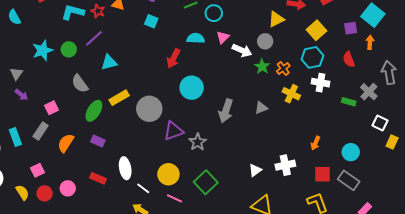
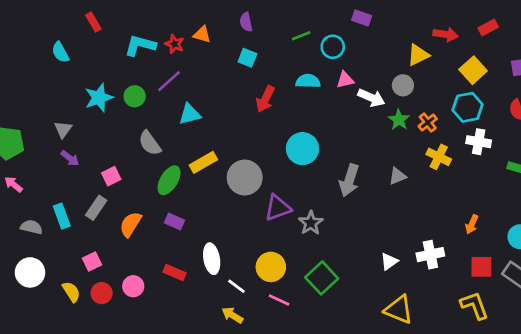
pink triangle: (223, 37) -> (345, 80), turned 32
red arrow: (173, 58) -> (265, 99), moved

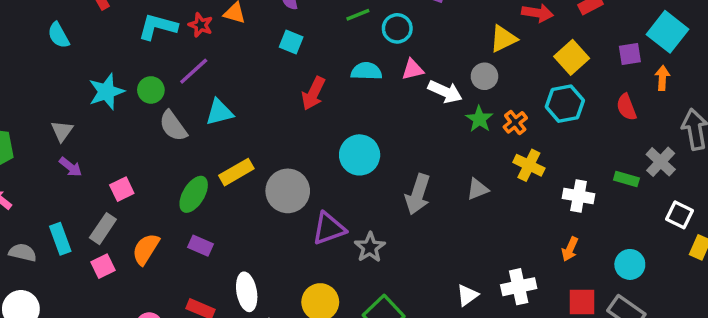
white cross: (479, 142) -> (579, 196), moved
gray semicircle: (150, 143) -> (173, 126), moved
pink square: (92, 261) -> (103, 266), moved

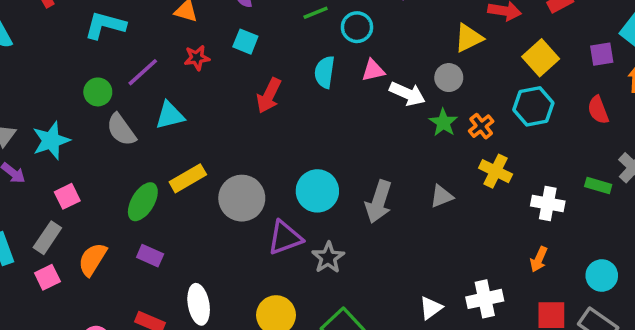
red star: (200, 25) -> (197, 58), moved, turned -30
cyan semicircle: (366, 71) -> (325, 72), turned -84
cyan star: (106, 92) -> (51, 141), moved
cyan circle: (360, 155) -> (317, 191), moved

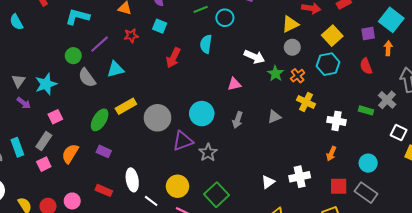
pink triangle: (373, 70) -> (234, 84), moved
gray circle: (449, 78) -> (292, 47), moved
gray arrow: (379, 202) -> (238, 120), size x0.7

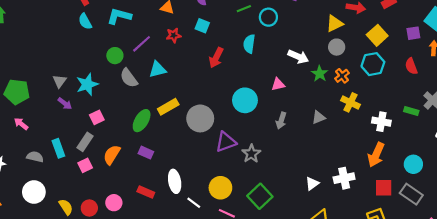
cyan semicircle: (16, 22) -> (85, 21), moved
cyan circle: (202, 114) -> (245, 100), moved
orange arrow: (331, 154) -> (376, 155), size x1.6

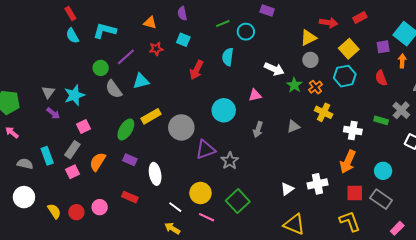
white ellipse: (175, 181) -> (155, 174), moved

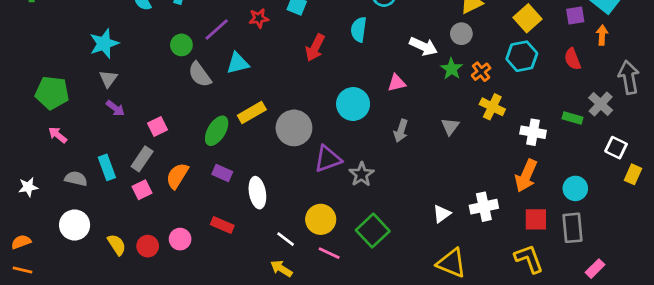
gray circle: (310, 60) -> (461, 34), moved
cyan star: (74, 95) -> (104, 44), moved
gray triangle: (293, 126) -> (450, 127), turned -32
gray rectangle: (381, 199) -> (572, 228), turned 50

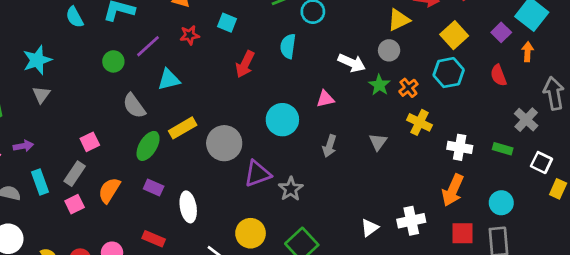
purple square: (575, 15) -> (501, 32), turned -36
gray semicircle: (200, 74) -> (134, 106), moved
purple arrow: (115, 108) -> (23, 146), moved, turned -48
green rectangle: (572, 118) -> (503, 149), moved

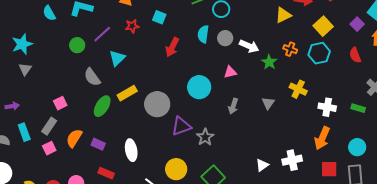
gray circle: (389, 50) -> (225, 38), moved
cyan triangle: (169, 79) -> (117, 58), turned -30
orange cross: (408, 88) -> (290, 49), moved, turned -32
purple rectangle: (154, 188) -> (98, 144), moved

